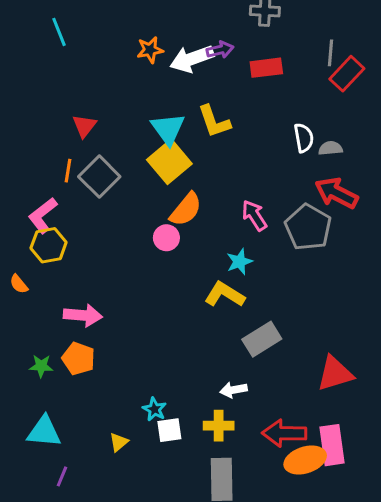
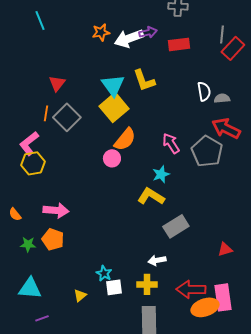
orange semicircle: (19, 284) -> (15, 214), moved
red triangle: (335, 373) -> (225, 249), size x0.6
purple line: (62, 476) -> (42, 318), turned 48

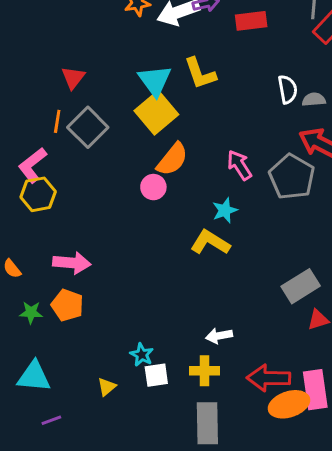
gray rectangle: (176, 226) -> (301, 286), moved

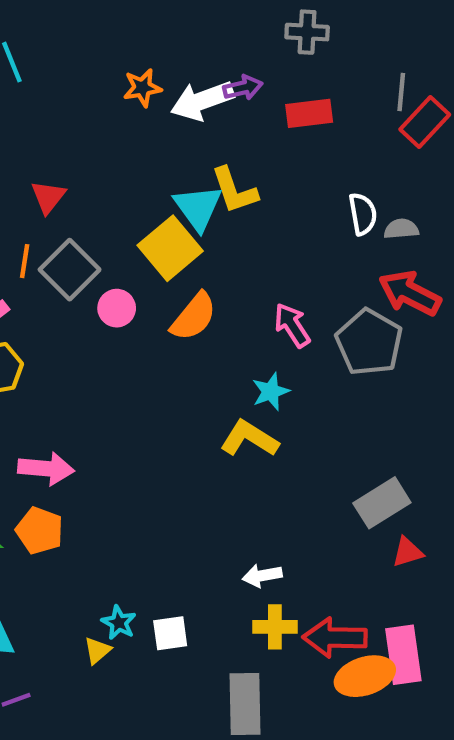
cyan triangle: (155, 81) -> (198, 208), moved
pink circle: (153, 187) -> (117, 308), moved
cyan star: (142, 355) -> (119, 623), moved
yellow cross: (204, 371) -> (275, 627), moved

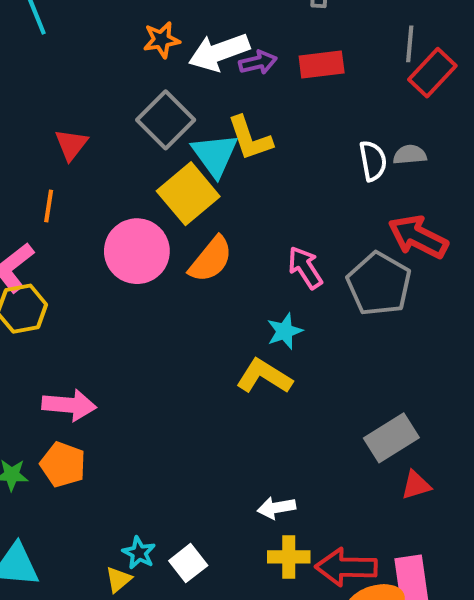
purple arrow: (243, 88) -> (258, 62), moved
gray semicircle: (401, 229) -> (410, 155), moved
gray square: (70, 270) -> (166, 120), moved
pink circle: (117, 308) -> (137, 251), size x1.8
white square: (170, 633) -> (188, 563), turned -30

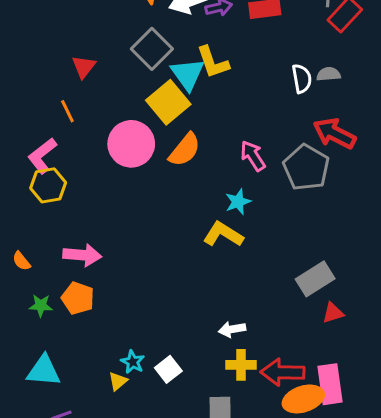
orange line: (49, 206) -> (67, 111), turned -35

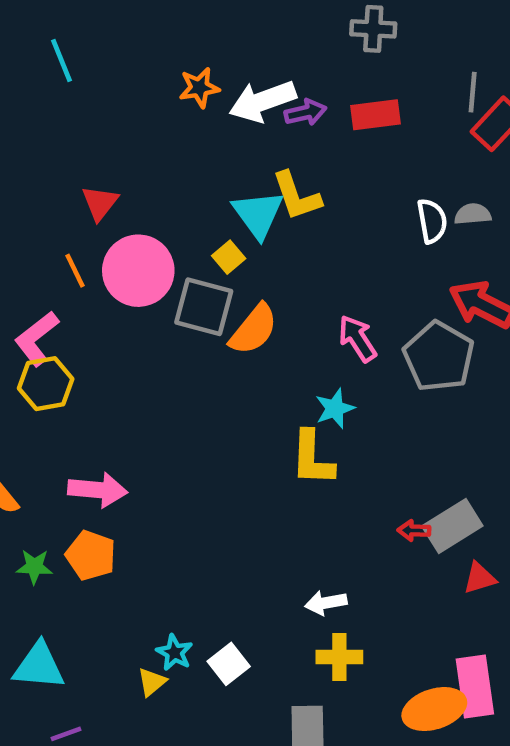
gray square: (152, 49) -> (204, 307), moved, turned -30
yellow square: (168, 102) -> (229, 257), size x0.5
pink circle: (131, 144) -> (138, 271), moved
yellow L-shape: (223, 234) -> (312, 458), turned -120
red arrow: (283, 372) -> (414, 531), moved, size x0.5

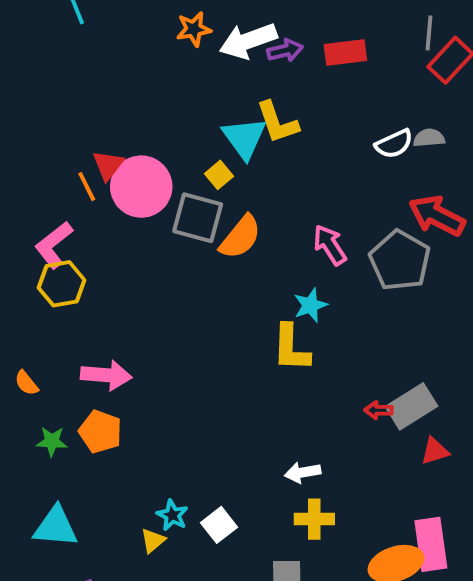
red triangle: (100, 203) -> (108, 165), moved
white semicircle: (432, 221) -> (394, 144), turned 75

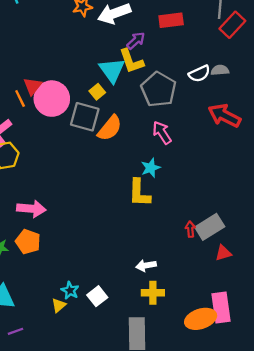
purple arrow: (285, 50) -> (136, 41), moved, turned -30
gray pentagon: (400, 260) -> (159, 89), moved
red arrow: (378, 410) -> (190, 229), turned 84

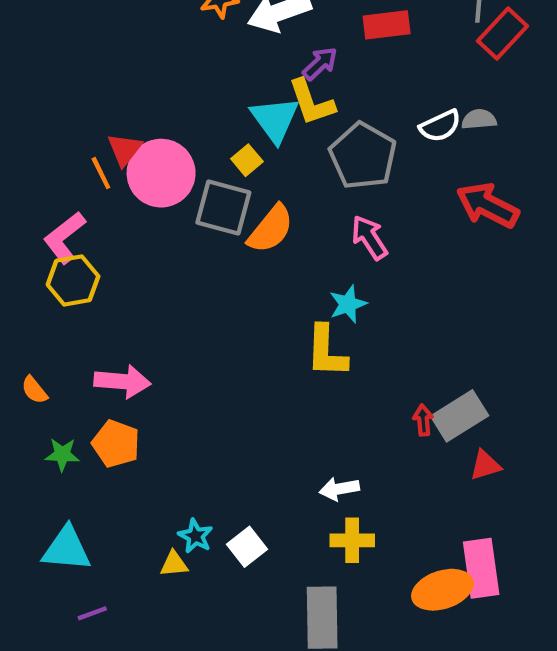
yellow triangle: (59, 305) -> (174, 564), turned 35

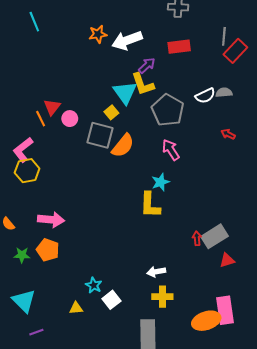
pink circle: (161, 173) -> (70, 119), size x0.5
red arrow: (488, 205) -> (228, 134), size x0.5
cyan star: (195, 536) -> (94, 285), moved
cyan triangle: (67, 549) -> (24, 301), turned 40

